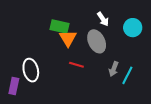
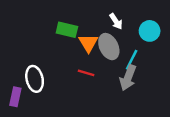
orange triangle: (68, 38) -> (88, 43), moved
gray arrow: (114, 69) -> (128, 78), size x1.5
cyan line: (127, 75) -> (132, 60), moved

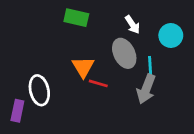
green rectangle: (67, 30) -> (76, 18), moved
orange triangle: (88, 43) -> (83, 67), moved
cyan line: (132, 60) -> (150, 68), turned -30

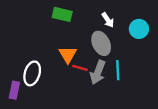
cyan line: (150, 68) -> (118, 70), moved
gray arrow: (146, 89) -> (98, 72), moved
white ellipse: (39, 90) -> (32, 73), turned 30

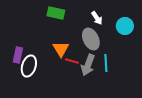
purple rectangle: (14, 90) -> (18, 55), moved

